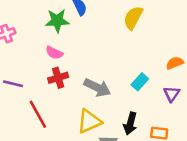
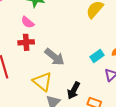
cyan rectangle: (140, 82) -> (97, 56), moved
yellow triangle: (89, 121) -> (42, 82), turned 50

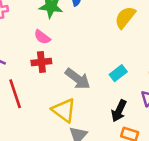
cyan rectangle: (97, 56) -> (118, 73), moved
black arrow: (74, 90) -> (119, 111), moved

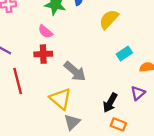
yellow semicircle: (125, 17) -> (109, 19), moved
cyan rectangle: (118, 73) -> (124, 53), moved

